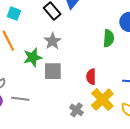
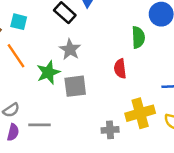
red semicircle: (91, 77) -> (120, 69), moved
yellow cross: (102, 100) -> (140, 113), turned 35
gray cross: (76, 110) -> (110, 130), turned -32

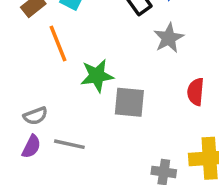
gray star: (70, 49) -> (169, 38), moved

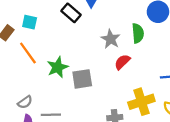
gray star: (169, 38) -> (111, 39), moved
red semicircle: (196, 92) -> (122, 62), turned 54

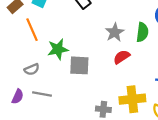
gray semicircle: (25, 102) -> (32, 69), moved

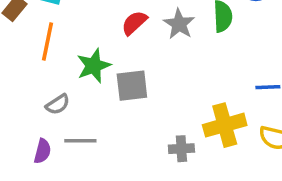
orange line: (32, 30) -> (47, 41), turned 45
red semicircle: (122, 57) -> (134, 23), moved

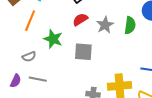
green star: (94, 66) -> (53, 39), turned 30
gray square: (132, 86) -> (83, 52), moved

